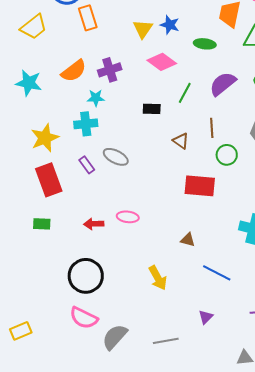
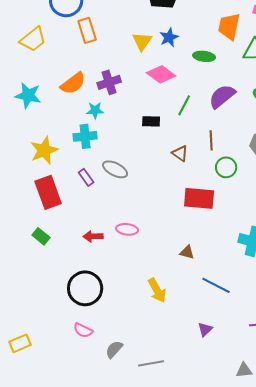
blue star: (170, 25) -> (169, 37), turned 30
green rectangle: (42, 224) -> (41, 236), turned 36
pink semicircle: (84, 318) -> (83, 330), size x0.7
gray semicircle: (115, 337) -> (114, 349), size x0.7
gray line: (166, 341) -> (151, 363), moved

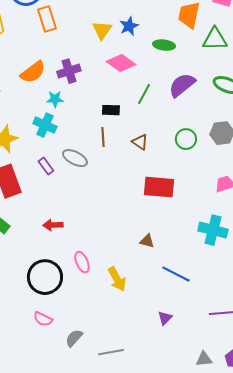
cyan cross: (85, 136) -> (45, 125), turned 30
brown line: (211, 140) -> (103, 137), moved
green circle: (226, 167) -> (186, 139), moved
pink ellipse: (127, 229) -> (82, 262), moved, turned 60

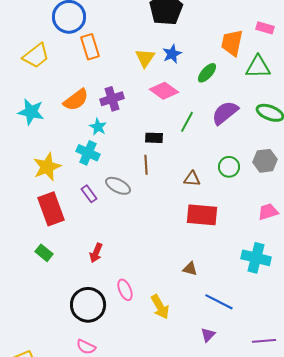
green ellipse: (164, 45) -> (207, 73), turned -55
cyan star: (55, 99) -> (98, 127), turned 30
brown triangle: (140, 142) -> (192, 179), moved, turned -30
red arrow: (53, 225) -> (96, 253), turned -66
purple triangle: (165, 318) -> (208, 335), moved

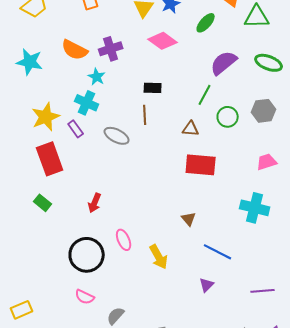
orange semicircle: (76, 100) -> (75, 50), turned 64
green line: (187, 122) -> (205, 95), moved
purple rectangle: (89, 194) -> (76, 129), moved
brown triangle: (190, 269) -> (189, 219), turned 35

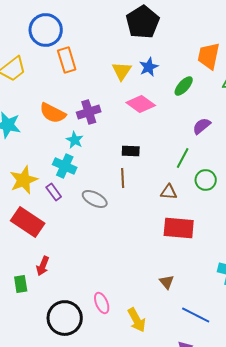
purple semicircle: (224, 63) -> (202, 126), size x0.7
red rectangle: (50, 159) -> (28, 222), turned -36
green rectangle: (43, 203) -> (21, 284), moved, turned 42
red arrow: (95, 203) -> (43, 266), moved

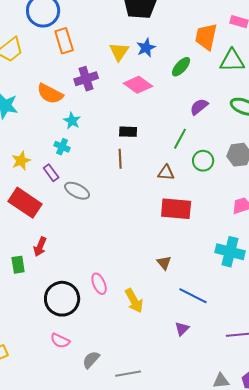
purple cross: (89, 112) -> (86, 79), moved
cyan cross: (65, 166) -> (62, 147), size x0.7
yellow star: (24, 180) -> (21, 161), size x0.7
gray ellipse: (95, 199) -> (77, 191), moved

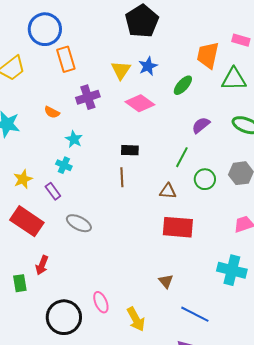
orange semicircle: (50, 94) -> (52, 112), size x0.6
gray ellipse: (77, 191) -> (79, 223), moved

